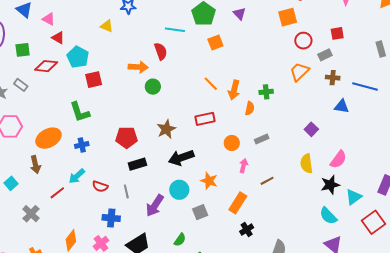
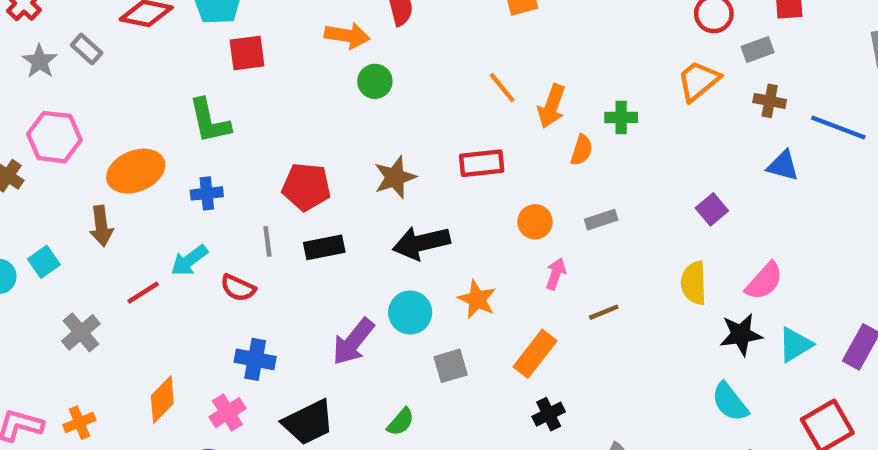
gray line: (126, 192) -> (267, 241), moved
cyan triangle: (354, 197) -> (795, 345), moved

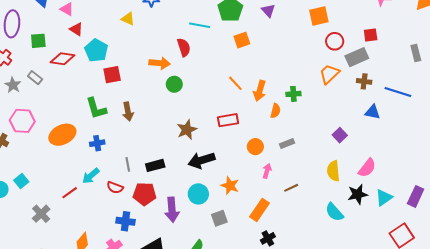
gray rectangle: (758, 50) -> (357, 57), size x1.5
red pentagon: (306, 187) -> (145, 194), moved
brown arrow: (101, 226) -> (128, 112), moved
purple arrow: (353, 342) -> (172, 210), turned -40
cyan semicircle: (730, 402) -> (334, 212), moved

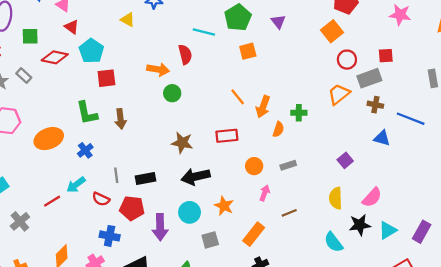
orange square: (319, 16) -> (332, 31), turned -30
brown star: (187, 130) -> (182, 143), turned 30
blue cross: (97, 143) -> (85, 150), turned -32

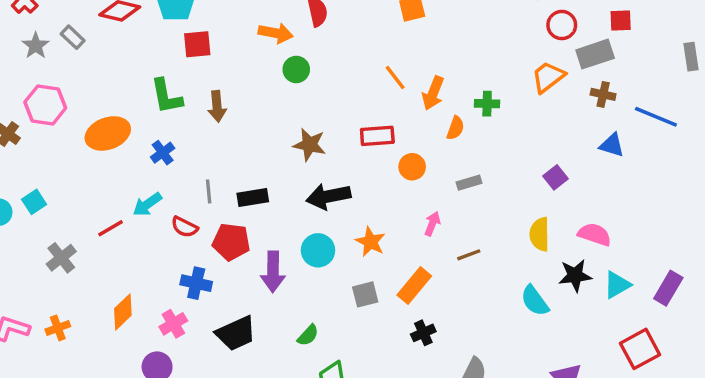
orange circle: (254, 166) -> (412, 167), moved
pink semicircle: (372, 197) -> (595, 234), turned -115
gray square: (210, 240) -> (365, 294), moved

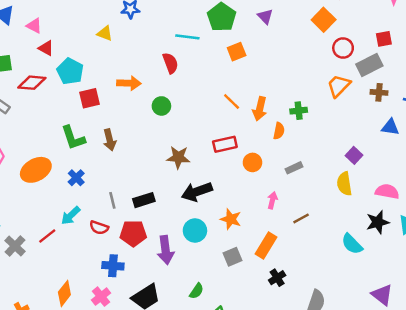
orange arrow: (276, 33) -> (129, 83), moved
yellow semicircle: (540, 234) -> (344, 184), moved
gray cross: (61, 258) -> (15, 246), moved

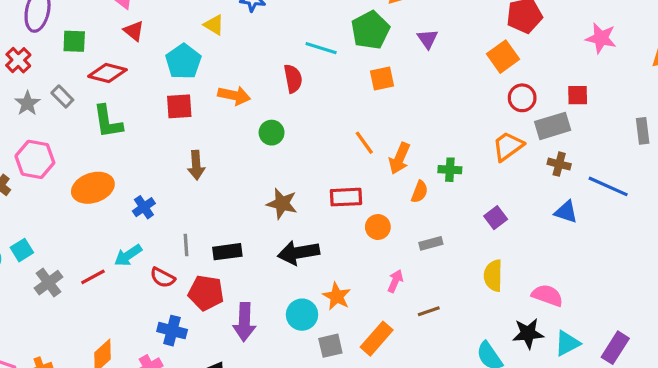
cyan pentagon: (70, 71) -> (183, 62), moved
green L-shape: (73, 138) -> (108, 122), moved
purple square: (354, 155) -> (496, 218), moved
cyan circle: (195, 231) -> (302, 315), moved

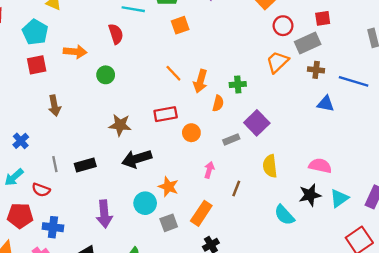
purple square: (496, 218) -> (257, 123), moved, size x1.5
yellow semicircle: (493, 276) -> (270, 166), moved
red pentagon: (206, 293) -> (20, 216), moved
brown line: (429, 311) -> (236, 188), turned -42

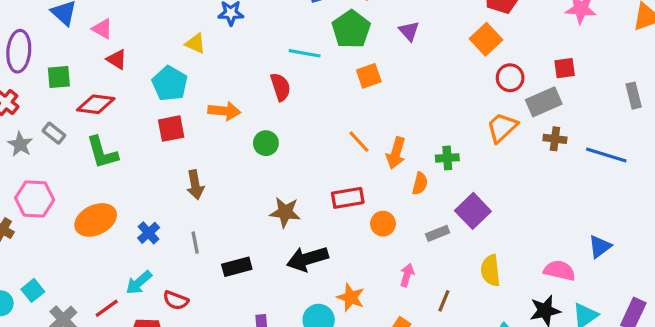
blue triangle: (326, 104) -> (600, 246), moved, turned -48
gray line: (55, 164) -> (195, 243), moved

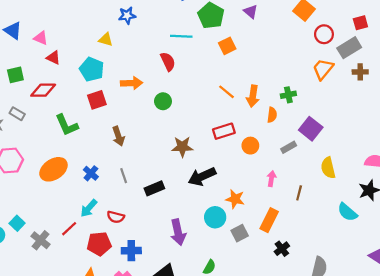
green L-shape: (102, 152) -> (67, 125), moved

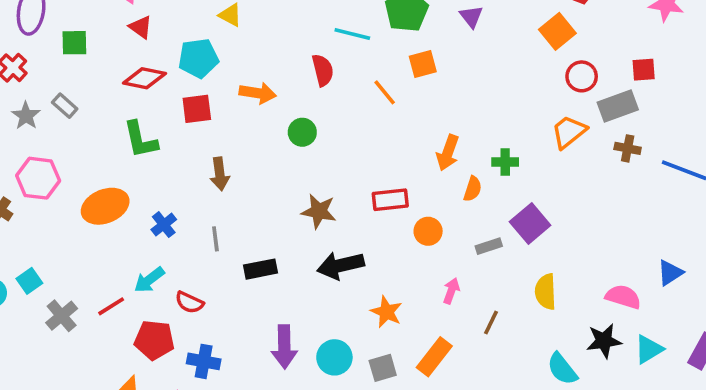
cyan pentagon: (92, 69) -> (198, 58), turned 30
red diamond: (43, 90) -> (144, 78), moved
orange line: (227, 92) -> (385, 92), moved
cyan circle: (215, 217) -> (334, 357), moved

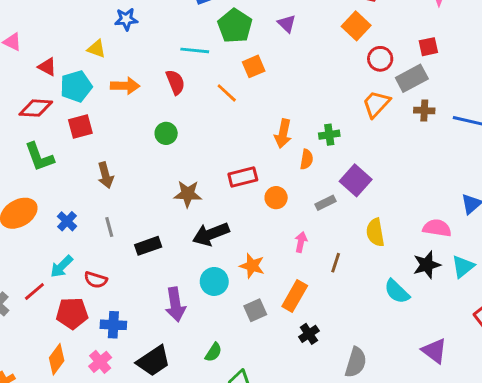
red triangle: (141, 27) -> (47, 67), moved
orange arrow: (258, 93) -> (125, 86), moved
cyan circle: (334, 357) -> (214, 281), moved

